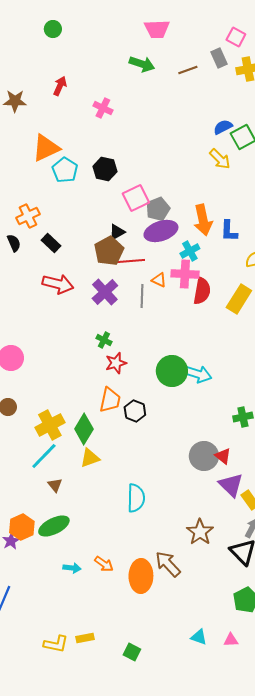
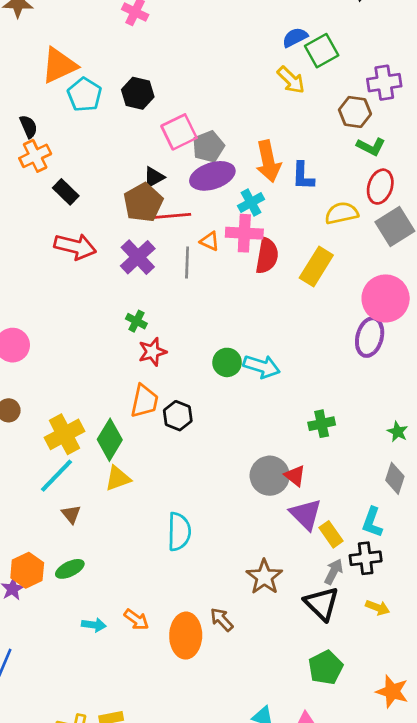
black semicircle: (14, 243) -> (29, 127), moved
green circle: (172, 371) -> (227, 362), size x0.7
green ellipse: (54, 526) -> (70, 569), size x0.7
brown arrow: (168, 564) -> (222, 620), size x0.7

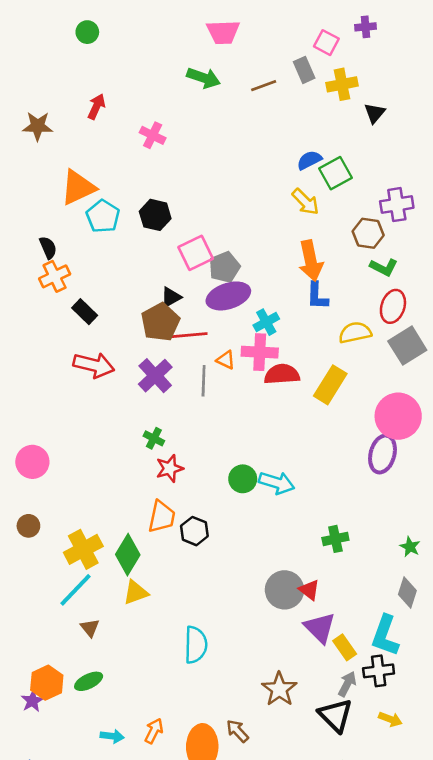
orange arrow: (268, 161) -> (311, 261), moved
red semicircle: (267, 256) -> (282, 374), turned -104
cyan L-shape: (372, 522) -> (385, 636), size x1.4
orange arrow: (136, 620) -> (154, 731), turned -100

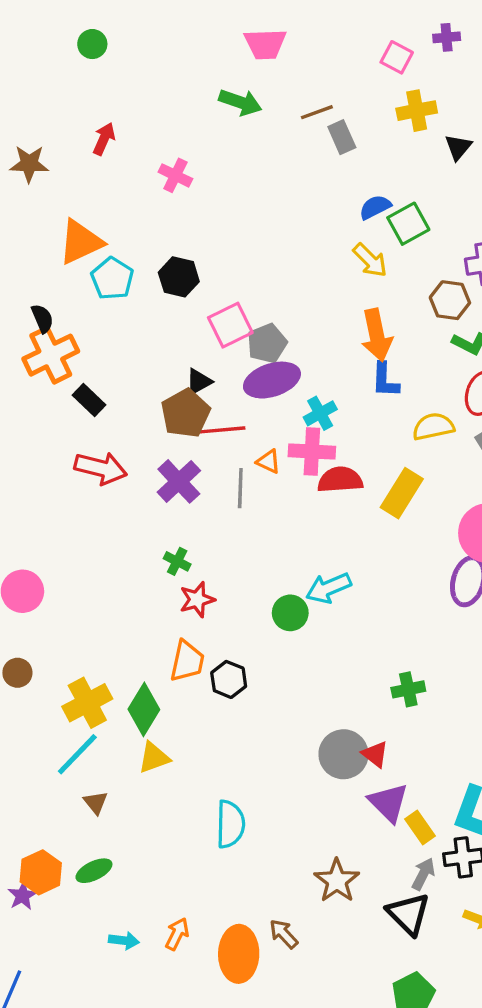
gray rectangle: (304, 70) -> (342, 137), moved
orange cross: (55, 276) -> (51, 355), size x1.4
cyan arrow: (277, 483) -> (328, 588), moved, turned 140

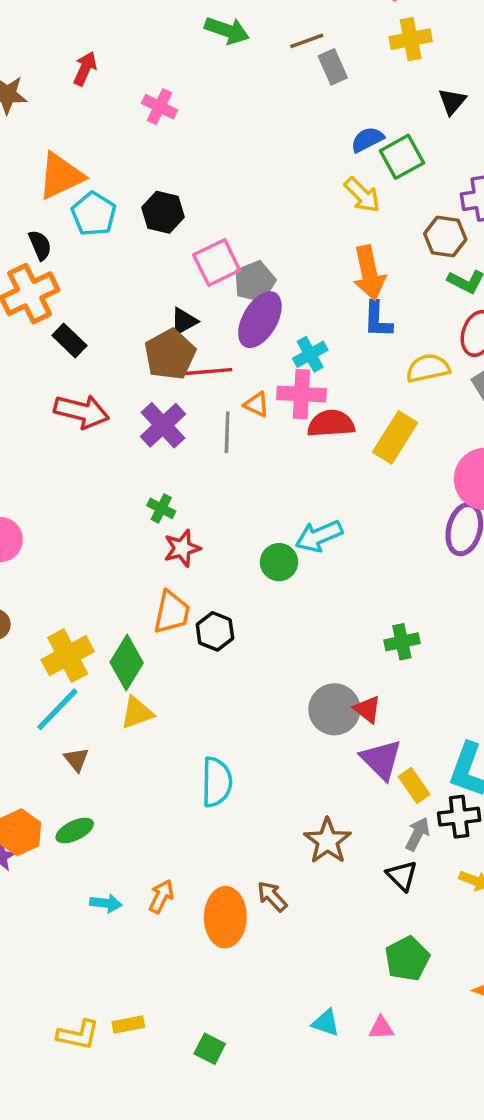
black triangle: (458, 147) -> (452, 101), moved
black semicircle: (42, 318) -> (40, 245), moved
purple ellipse: (272, 380) -> (260, 320), turned -42
black triangle: (408, 914) -> (402, 876), size x0.7

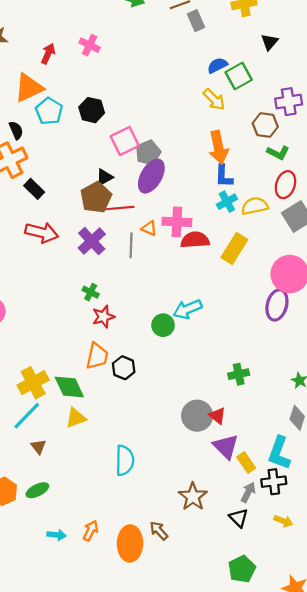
red arrow: (85, 69) -> (48, 54), moved
cyan cross: (310, 354) -> (227, 202), moved
green diamond: (127, 663) -> (69, 387), turned -56

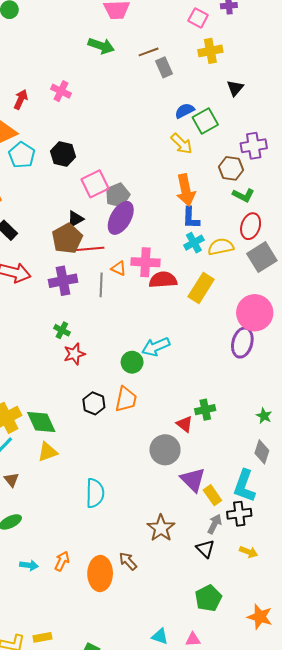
purple cross: (92, 241) -> (63, 281), turned 32
orange trapezoid: (97, 356) -> (126, 399), moved
red triangle: (217, 416) -> (185, 424), moved

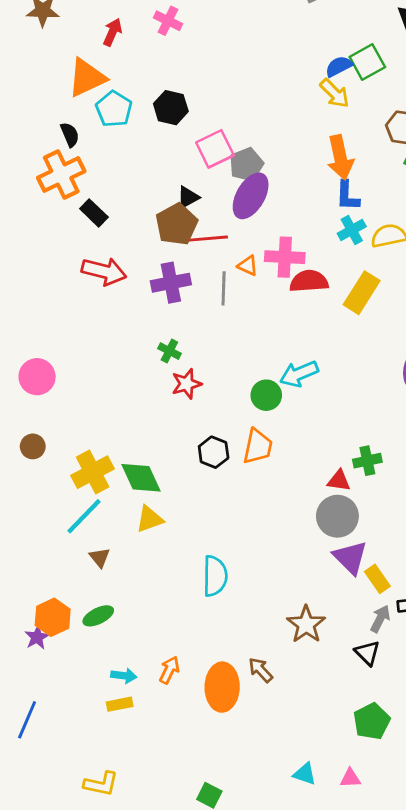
blue semicircle: (185, 111) -> (339, 66), moved
red triangle: (185, 424) -> (339, 481), turned -30
gray circle: (165, 450) -> (337, 516), moved
yellow rectangle: (42, 637) -> (120, 704), moved

